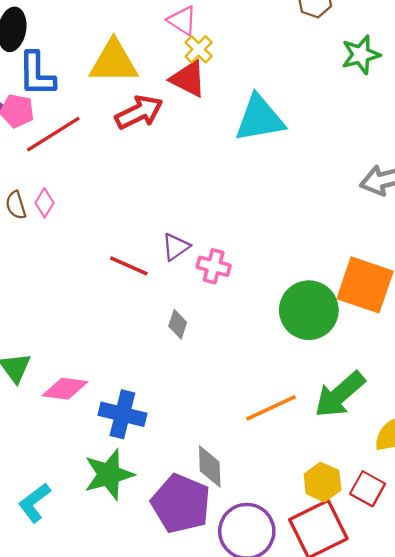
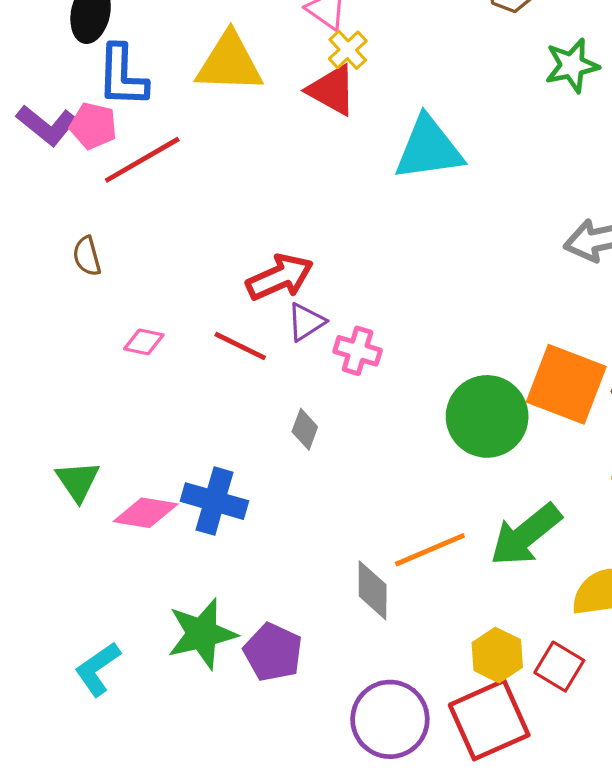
red arrow: (139, 112) -> (280, 277), moved
pink diamond: (44, 203) -> (144, 342), moved, turned 68
blue cross: (122, 414) -> (214, 501), moved
gray diamond: (210, 466) -> (373, 590), moved
purple pentagon: (181, 504) -> (273, 652), moved, size x0.7

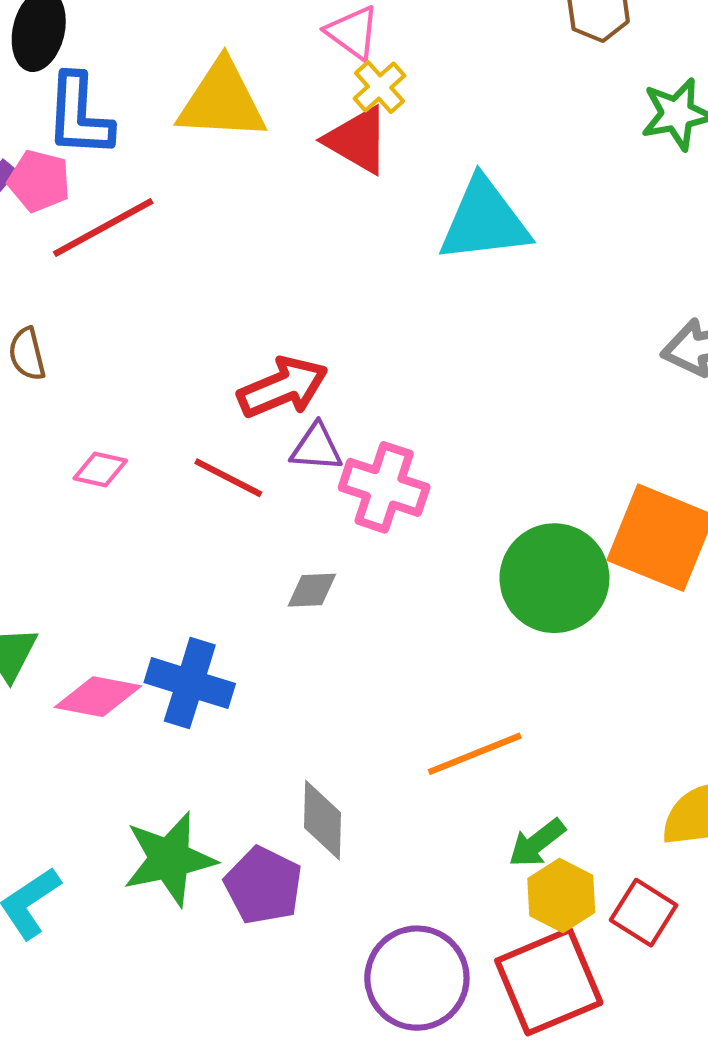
purple triangle: (306, 322) -> (316, 448), turned 36
pink cross: (358, 351) -> (384, 487), size x1.4
gray diamond: (305, 429) -> (312, 590), turned 66
green arrow: (526, 535) -> (537, 843), moved, size x0.6
gray diamond: (373, 590) -> (322, 820), moved

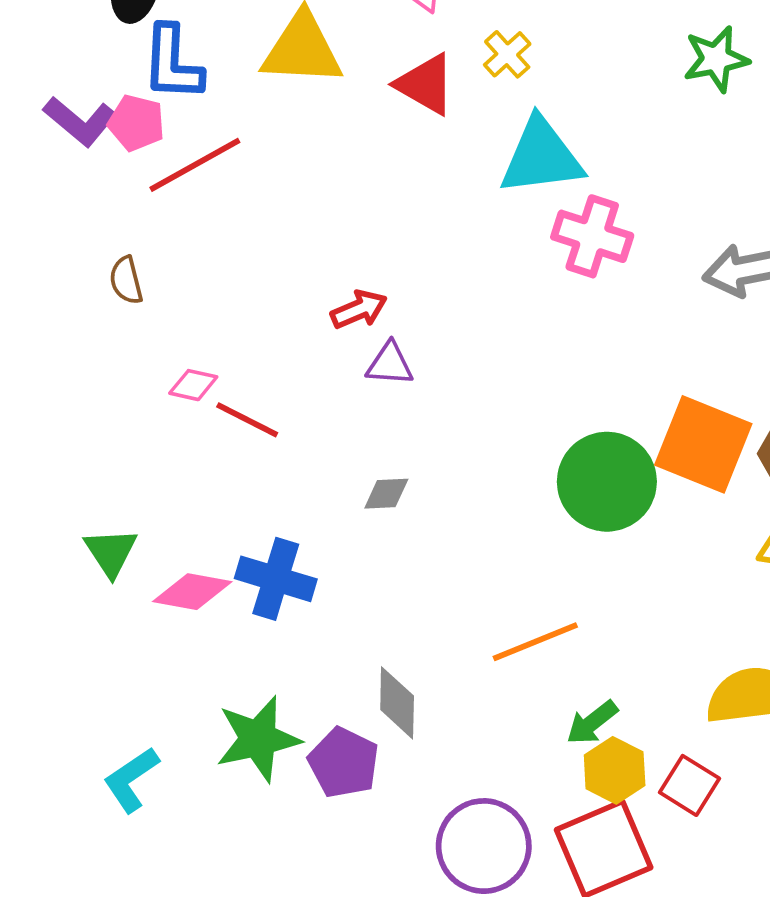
yellow cross: (379, 87) -> (507, 54), moved
red arrow: (283, 387) -> (359, 309), size x0.7
red line: (228, 478) -> (247, 420), moved
pink cross: (384, 487) -> (592, 236), moved

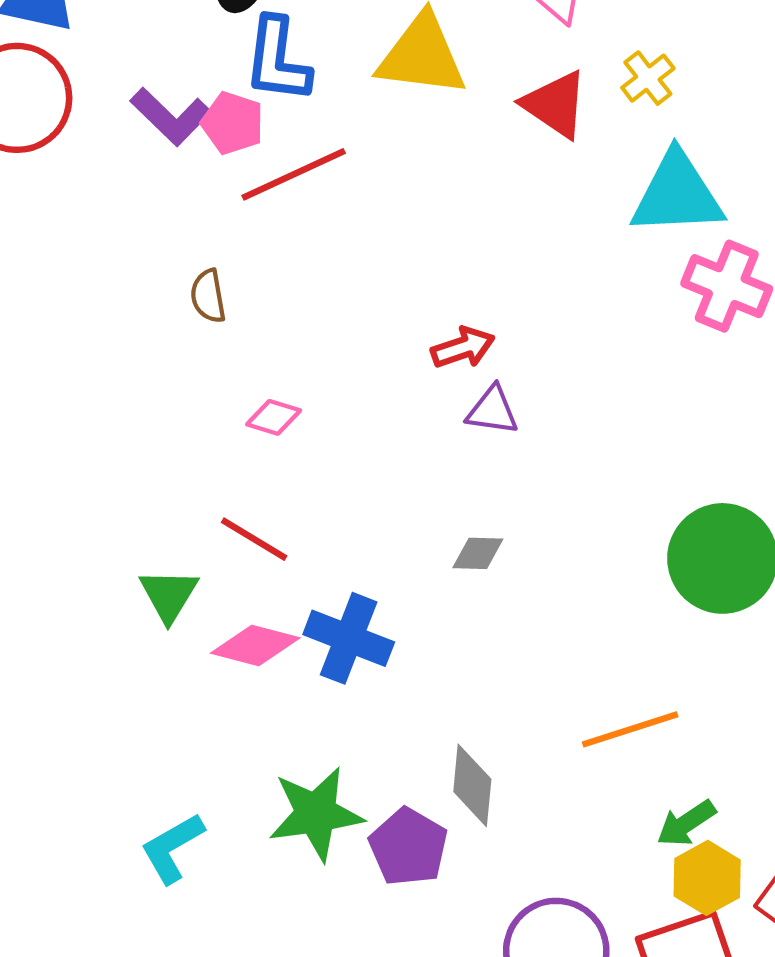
red line: (247, 420) -> (254, 539), moved

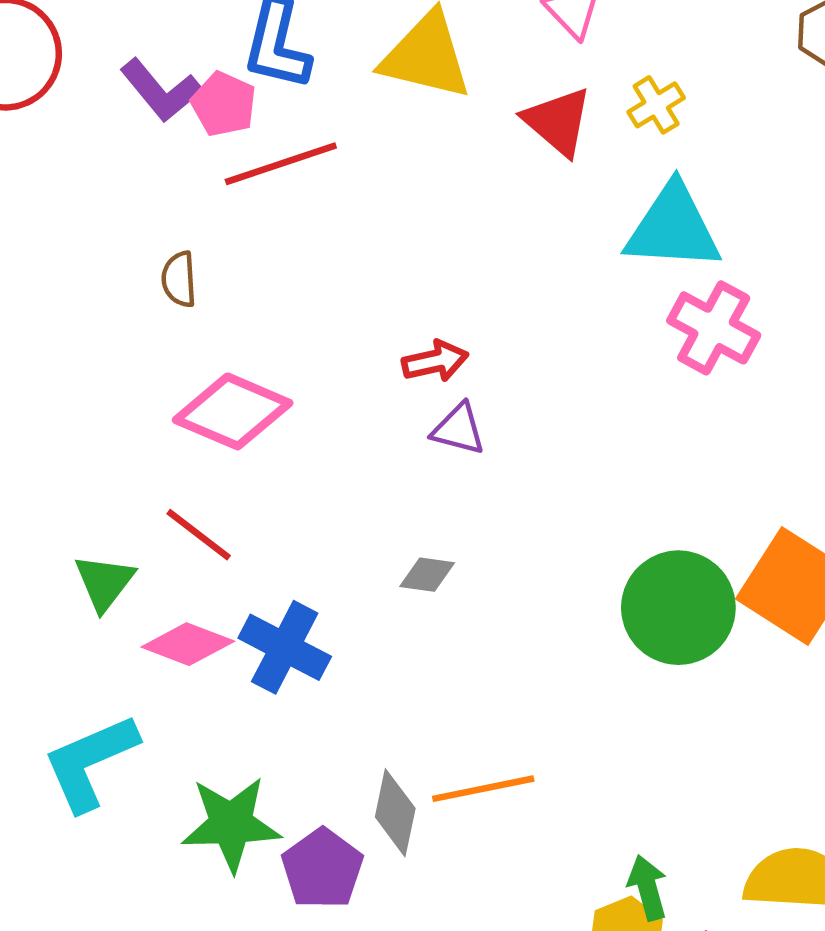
pink diamond: (274, 417) -> (233, 411), size x2.0
orange line: (630, 729) -> (483, 789), moved
green arrow: (686, 823) -> (648, 888), moved, turned 102
cyan L-shape: (172, 848) -> (90, 762), moved, size x1.4

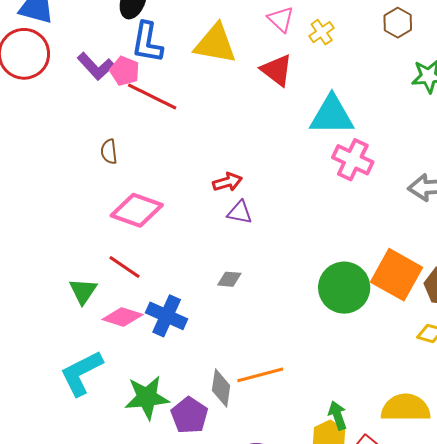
yellow cross: (656, 105) -> (322, 32), moved
red line: (281, 164) -> (152, 97), turned 48

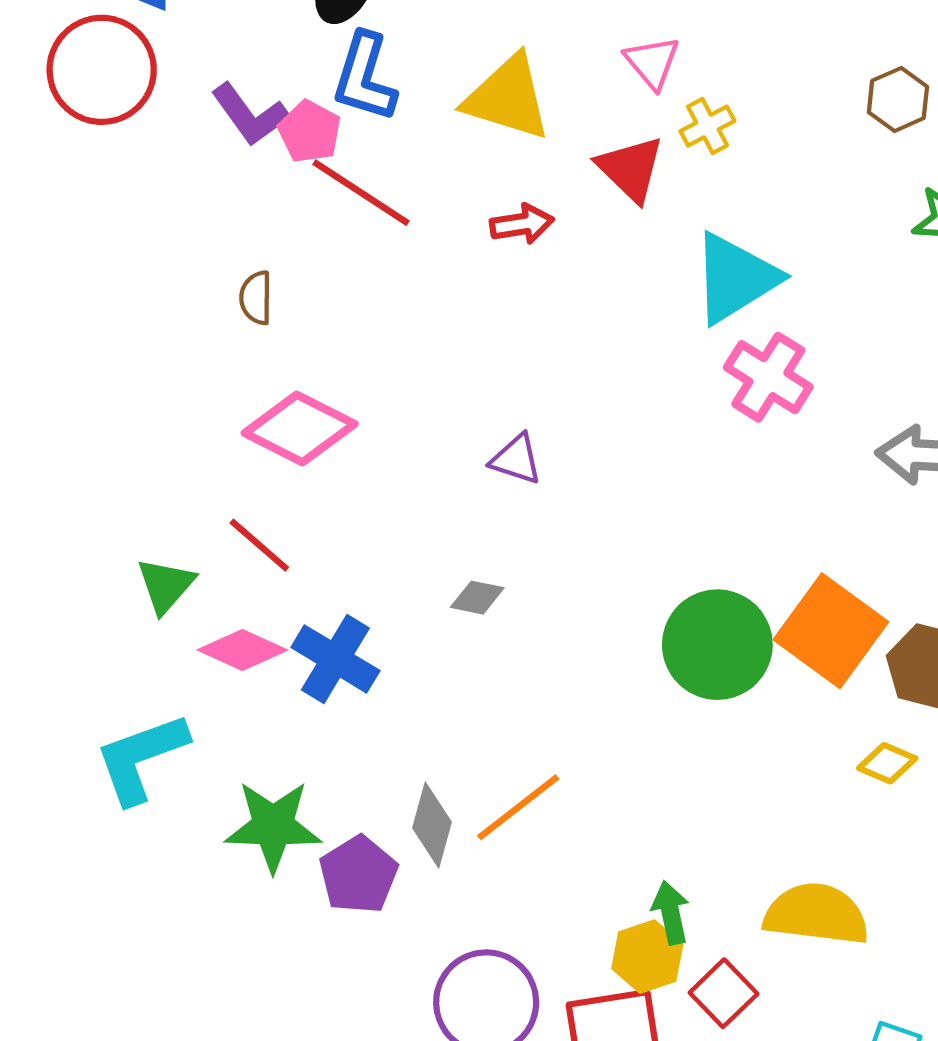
yellow cross: (322, 32) -> (707, 126), moved
cyan triangle: (332, 115) -> (735, 278), turned -39
red arrow: (227, 182) -> (522, 224), moved
orange line: (260, 375) -> (518, 807), turned -30

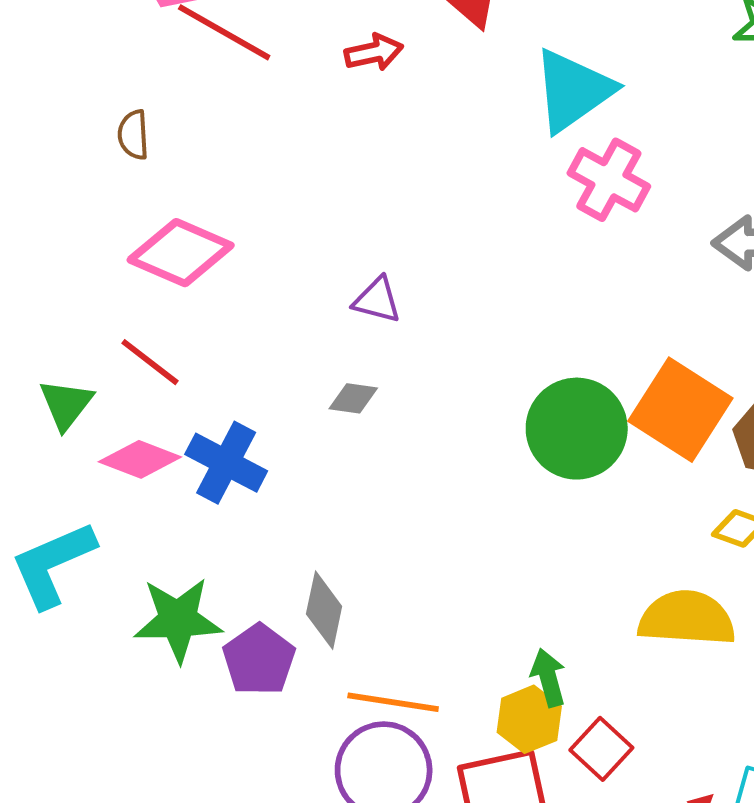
purple triangle: (516, 459) -> (377, 300), moved
orange line: (518, 807) -> (393, 702), moved, turned 50
yellow semicircle: (816, 914) -> (687, 618), moved

